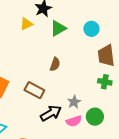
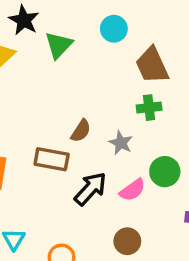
brown semicircle: (55, 64) -> (81, 131), moved, turned 32
green cross: (105, 82) -> (149, 108), moved
gray star: (74, 102) -> (121, 143), moved

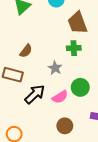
brown semicircle: (81, 131) -> (26, 51), moved
brown circle: (127, 241) -> (65, 126), moved

